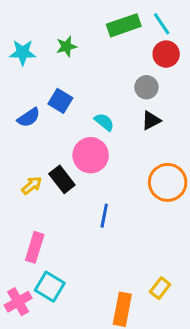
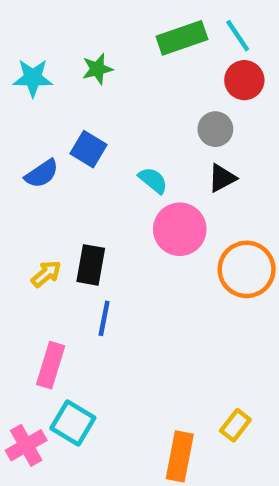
pink circle: (91, 155) -> (180, 229), moved
black rectangle: (62, 179) -> (91, 265), turned 48
blue line: (104, 216) -> (104, 318), moved

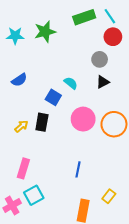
green star: (97, 69) -> (45, 32), size x1.5
blue square: (88, 149) -> (53, 97), moved
pink circle: (180, 229) -> (83, 119), moved
blue line: (104, 318) -> (78, 169), moved
cyan square: (73, 423) -> (34, 195), turned 30

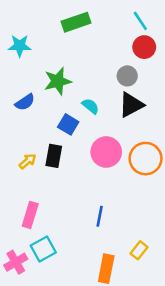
green rectangle: (84, 17) -> (76, 22), moved
green star: (45, 32) -> (58, 81), moved
black triangle: (103, 82) -> (131, 105), size x1.5

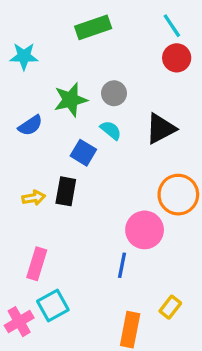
gray circle: (127, 76) -> (114, 93), moved
pink circle: (106, 152) -> (145, 230), moved
yellow arrow: (28, 161) -> (34, 198), turned 30

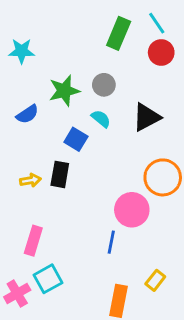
green rectangle: (93, 27) -> (119, 33), moved, turned -48

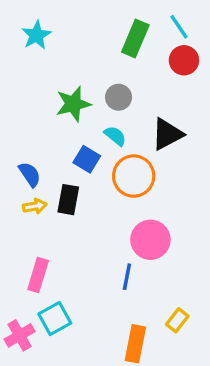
cyan star: (22, 51) -> (36, 35), moved, turned -30
blue semicircle: (27, 114) -> (30, 174), moved, turned -90
orange circle: (163, 177) -> (134, 176), moved

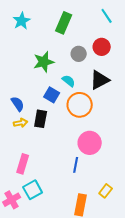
green rectangle: (135, 39) -> (64, 23), moved
red circle: (184, 60) -> (102, 47), moved
gray circle: (119, 97) -> (79, 54), moved

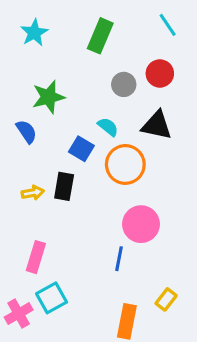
green star: (44, 62) -> (48, 97), moved
black triangle: (100, 80) -> (157, 125), turned 40
blue semicircle: (18, 104) -> (26, 132), moved

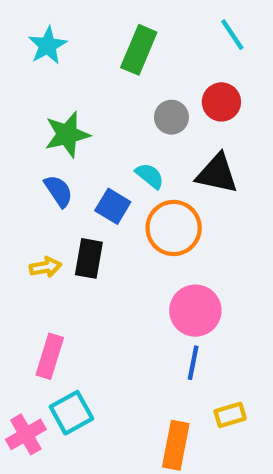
blue semicircle: (26, 132) -> (58, 191), moved
blue line: (119, 259) -> (193, 363), moved
yellow rectangle: (166, 299) -> (230, 415), turned 35

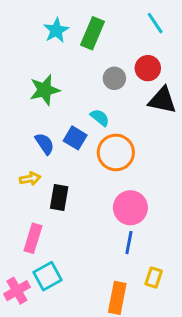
cyan star: (48, 45) -> (56, 30), moved
black triangle: (217, 174) -> (162, 100), moved
blue semicircle: (58, 191) -> (45, 144), moved
black rectangle: (89, 258) -> (59, 198), moved
yellow rectangle: (230, 415) -> (154, 277), turned -54

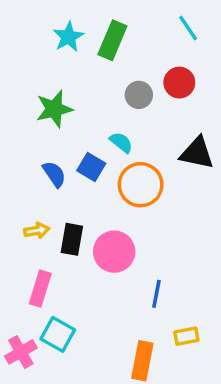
black triangle: (162, 100) -> (197, 153), moved
yellow arrow: (30, 179) -> (37, 230), moved
pink circle: (130, 208) -> (114, 252), moved
cyan square: (48, 276) -> (58, 334), turned -32
yellow rectangle: (154, 277) -> (186, 336), turned 60

